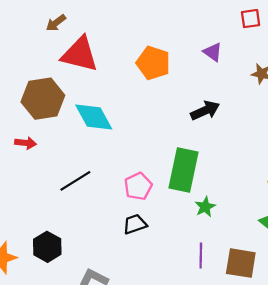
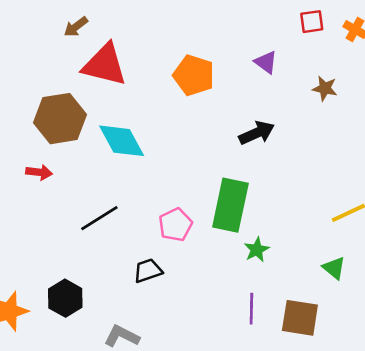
black trapezoid: (135, 224) -> (148, 271), moved

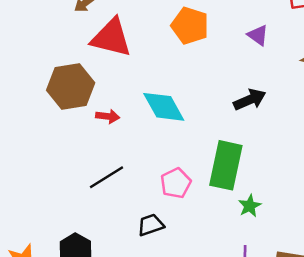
orange pentagon: (194, 75) -> (190, 26), moved
cyan diamond: (122, 141) -> (164, 107), moved
red arrow: (39, 172) -> (108, 116), moved

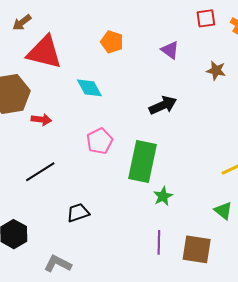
orange pentagon: (190, 26) -> (112, 42), size x0.7
cyan diamond: (164, 107) -> (89, 88), moved, size x0.7
pink pentagon: (176, 183) -> (100, 141), moved

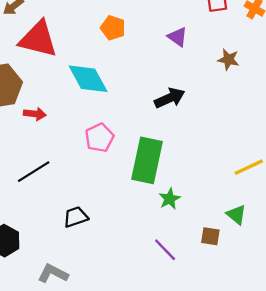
cyan diamond: (89, 88) -> (88, 79), size x1.4
purple line: (159, 242) -> (165, 250), turned -45
brown square: (197, 249) -> (210, 236), moved, size x0.6

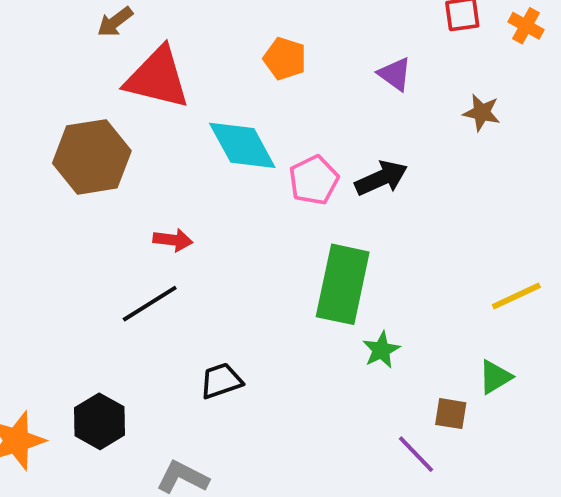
red arrow: (35, 114) -> (173, 240), moved
pink pentagon: (99, 138) -> (314, 180), moved
green triangle: (236, 215) -> (495, 377), turned 50
purple line: (165, 250) -> (416, 454), moved

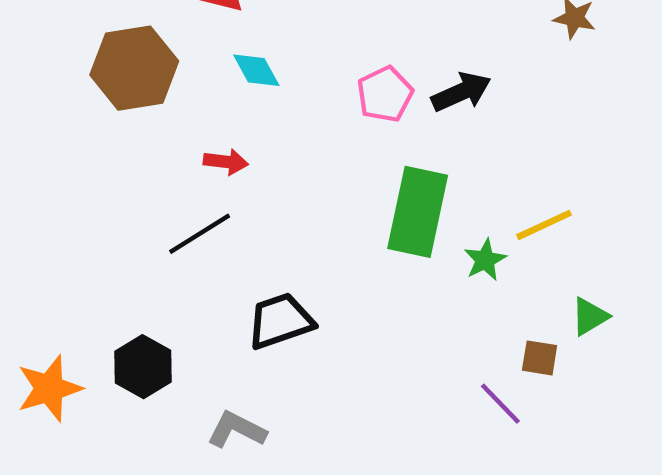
cyan diamond: (242, 145) -> (256, 70), moved, size x0.6
yellow line: (516, 296) -> (544, 225), moved
green star: (381, 350) -> (485, 260), moved
black trapezoid: (221, 381) -> (280, 321), size x1.4

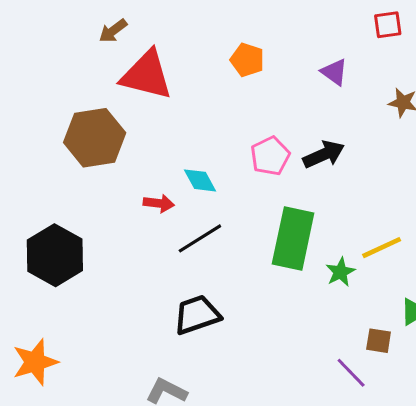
cyan diamond: (256, 70) -> (200, 180), moved
black line: (200, 234) -> (200, 238), moved
black hexagon: (143, 367) -> (55, 255), moved, size x1.4

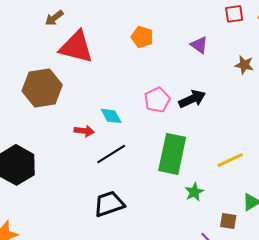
green star: (340, 272) -> (194, 192), moved

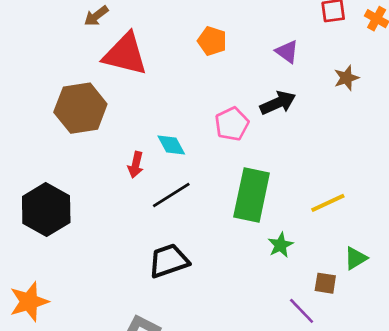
brown star: (244, 65) -> (346, 78), turned -30
black arrow: (192, 99) -> (278, 103), moved
red arrow: (84, 131) -> (136, 165), turned 96

